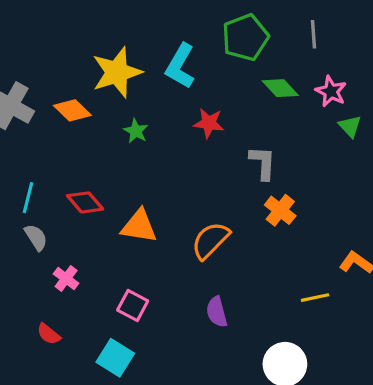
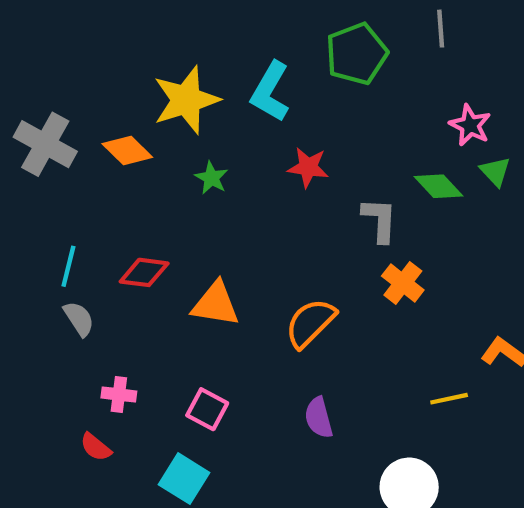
gray line: (313, 34) -> (441, 29), moved
green diamond: (280, 88) -> (439, 186), moved
red diamond: (85, 202) -> (144, 272), turned -42
pink cross: (66, 279) -> (119, 394), moved, turned -30

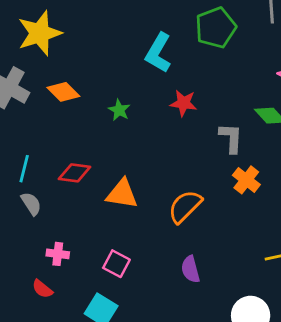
yellow star: (186, 100) -> (40, 33), moved

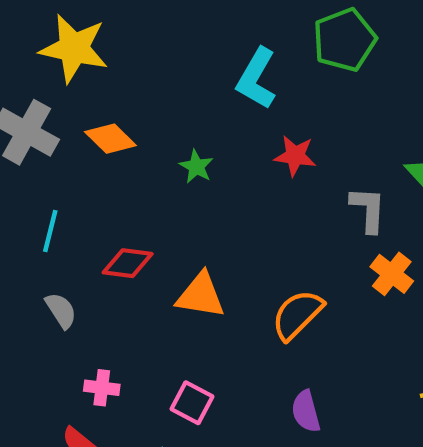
yellow star: (40, 33) -> (74, 48), turned 30
cyan line: (24, 169) -> (50, 231), moved

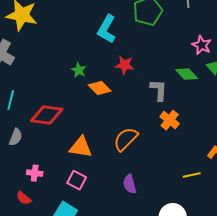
orange diamond: (110, 139) -> (100, 88), moved
red diamond: (128, 263) -> (47, 115), size x1.4
orange triangle: (201, 295) -> (81, 147), moved
gray semicircle: (61, 310) -> (16, 137), turned 54

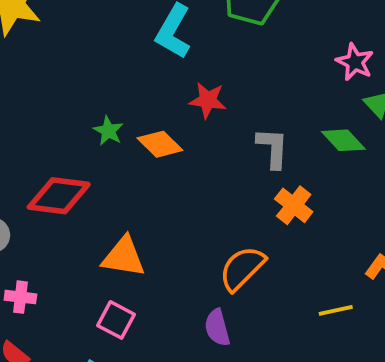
green star: (79, 70) -> (108, 131), moved
green diamond: (187, 74) -> (343, 140), moved
orange semicircle: (126, 139) -> (242, 268), moved
pink cross: (35, 173) -> (20, 297), moved

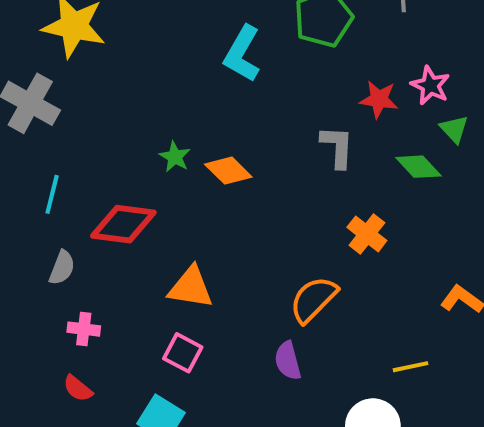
red star: (208, 100) -> (379, 99), moved
gray L-shape: (273, 148) -> (337, 147), moved
yellow line: (336, 310) -> (411, 367), moved

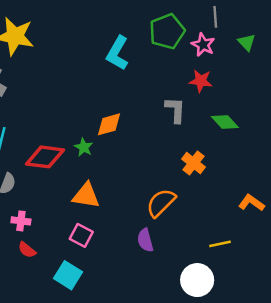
pink star: (430, 85) -> (203, 45), moved
green triangle: (454, 129) -> (247, 42), moved
green star: (175, 157) -> (84, 147), moved
orange diamond: (228, 171) -> (109, 124), turned -60
red semicircle: (78, 388) -> (27, 250), moved

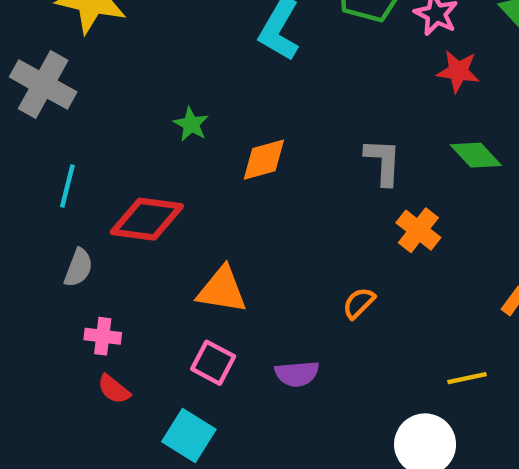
red star: (201, 81) -> (458, 71), moved
gray L-shape: (175, 110) -> (383, 162), moved
green star: (84, 147) -> (191, 124), moved
orange semicircle: (161, 203) -> (359, 303), size x0.6
purple semicircle: (145, 240) -> (297, 374), moved, turned -80

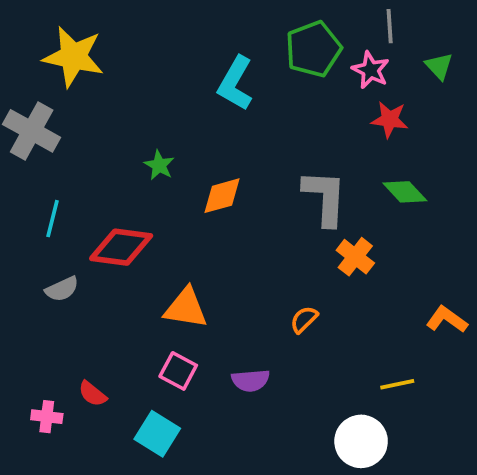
gray L-shape: (383, 162) -> (325, 198), size x1.4
gray semicircle: (78, 268) -> (62, 289), turned 44
pink cross: (103, 336) -> (47, 417), moved

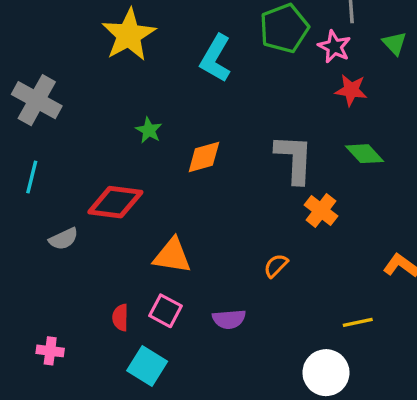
yellow star: (73, 57) -> (129, 35), moved, turned 30
cyan line: (52, 219) -> (32, 177), moved
red semicircle: (92, 394) -> (120, 317), moved, turned 52

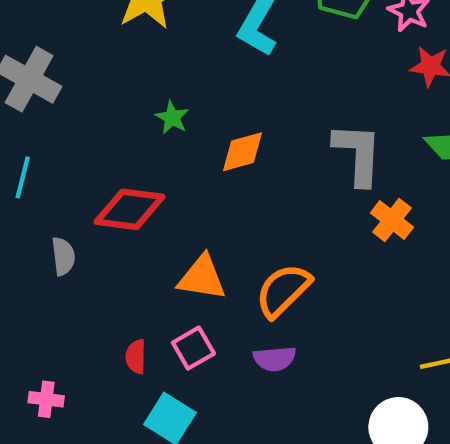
gray semicircle: (64, 239) -> (63, 256), turned -72
orange semicircle: (276, 266) -> (283, 290), moved, size x1.8
pink square: (166, 311) -> (193, 348), turned 32

